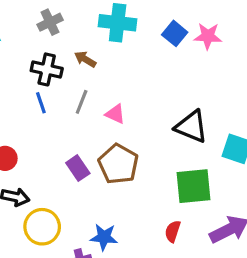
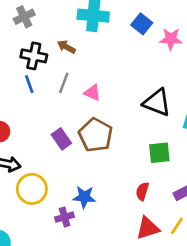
gray cross: (50, 22) -> (24, 17), moved
pink star: (208, 36) -> (171, 39), moved
green square: (193, 186) -> (159, 153), size x0.7

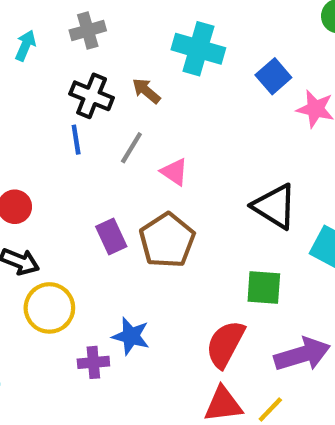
red semicircle: (142, 191) -> (225, 344), size x1.6

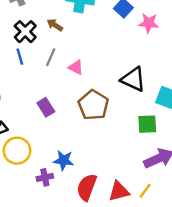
black cross: (92, 96) -> (25, 32), turned 30
brown pentagon: (167, 240) -> (93, 105), moved
green square: (264, 288) -> (147, 124), moved
red semicircle: (225, 344) -> (87, 187), moved

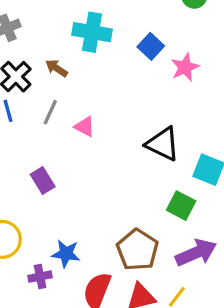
pink star: (149, 23) -> (185, 67), turned -30
brown pentagon: (93, 105) -> (137, 250), moved
green square: (147, 124) -> (181, 206), turned 30

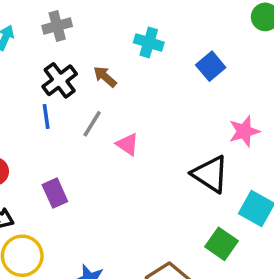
cyan cross: (92, 32) -> (149, 42), size x0.7
pink star: (185, 67) -> (244, 131), moved
purple rectangle: (43, 181) -> (55, 193), moved

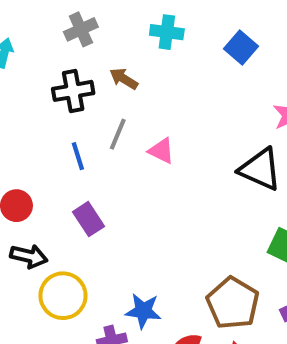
gray cross: (57, 26) -> (81, 29), moved
black cross: (60, 80) -> (73, 91), turned 36
blue line: (46, 116) -> (78, 156), moved

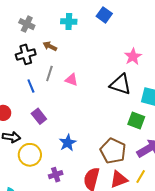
gray cross: (81, 29) -> (27, 24), turned -35
blue square: (241, 47) -> (104, 15), moved
blue star: (143, 311) -> (68, 143), moved, turned -30

